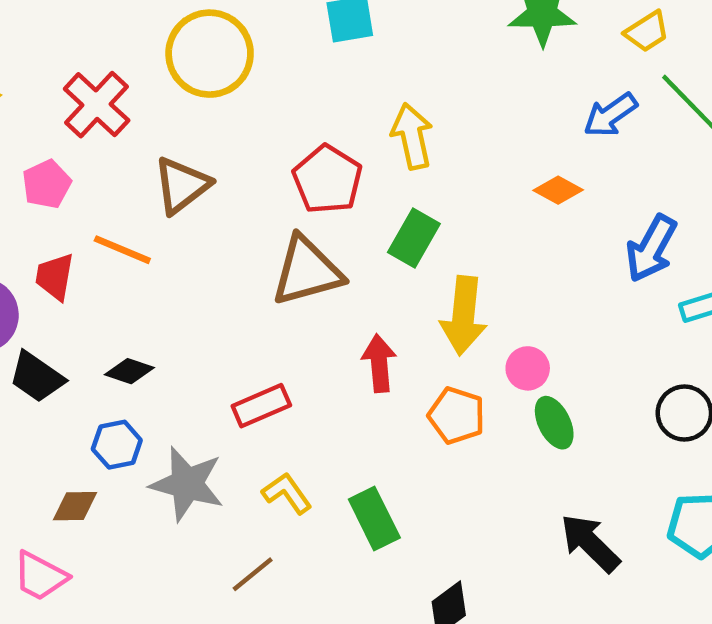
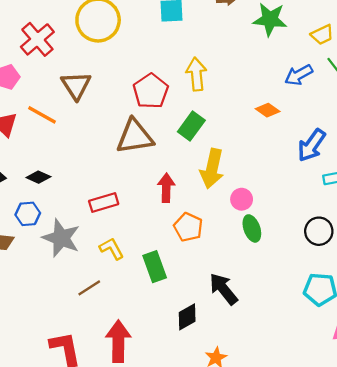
brown triangle: (182, 185) -> (76, 86), turned -32
orange pentagon: (457, 416) -> (188, 227), moved
black arrow: (590, 543) -> (223, 289), moved

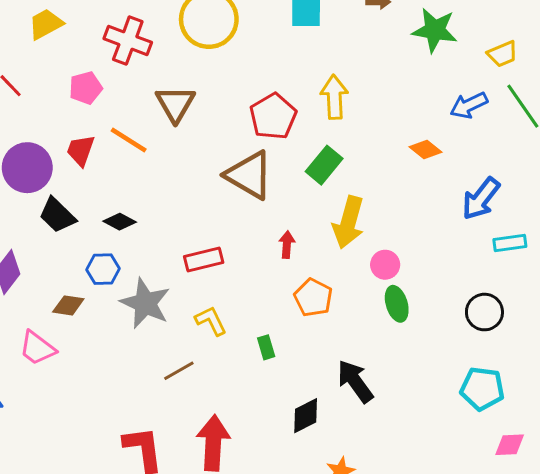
red cross: (37, 39) -> (128, 41), turned -32
brown triangle: (135, 137) -> (249, 175), turned 36
red arrow: (166, 188) -> (287, 245), size x0.7
green rectangle: (155, 267) -> (266, 347), size x0.6

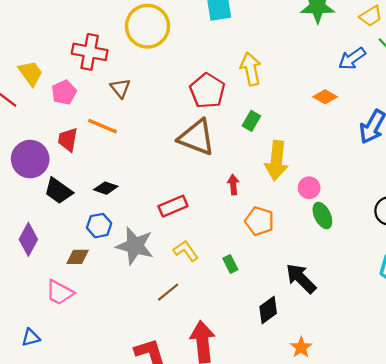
yellow trapezoid: (46, 24) -> (31, 73), moved, turned 92
brown triangle: (175, 104) -> (120, 88), moved, size x0.7
green rectangle: (324, 165) -> (251, 121), size x0.7

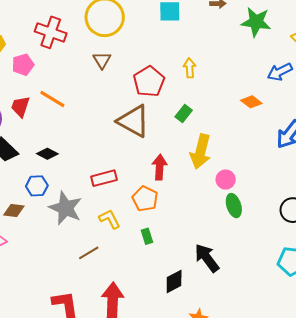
yellow arrow: (251, 69) -> (190, 68), size x0.7
brown triangle: (120, 88) -> (102, 60), moved
red arrow: (233, 185) -> (160, 167), size x1.4
orange pentagon: (259, 221) -> (145, 199), moved

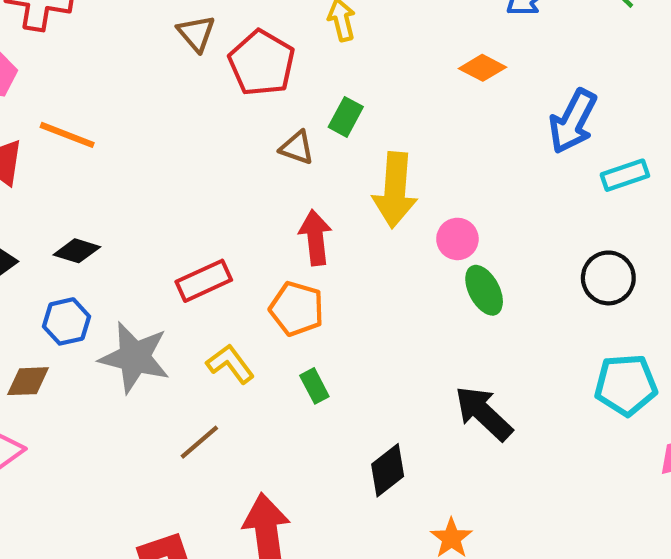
brown triangle: (102, 60) -> (196, 33), moved
brown triangle: (133, 121) -> (297, 148), moved, size x0.5
black arrow: (207, 258) -> (484, 413), moved

